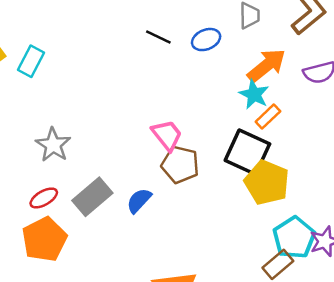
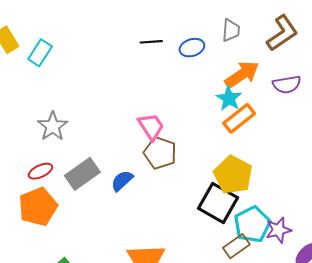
black line: (158, 37) -> (151, 42), turned -35
orange rectangle: (268, 117) -> (239, 118), size x1.4
black square: (247, 152) -> (218, 203), moved

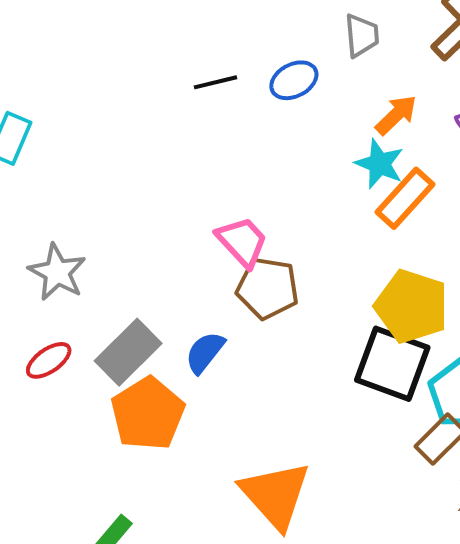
orange arrow: (242, 74) -> (396, 115), size x0.7
orange pentagon: (38, 207) -> (148, 414), moved

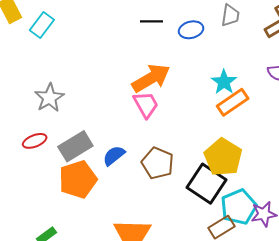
orange arrow: (396, 115) -> (151, 78), moved, size x1.6
brown pentagon: (268, 288) -> (158, 163), moved

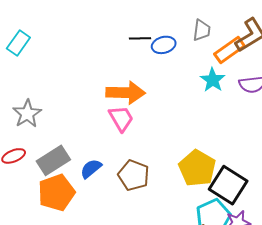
black line: (151, 21) -> (140, 38), moved
orange arrow: (151, 78) -> (126, 93), turned 33
cyan star: (224, 82) -> (213, 80), moved
orange rectangle: (233, 102) -> (229, 50), moved
black square: (206, 184) -> (228, 185), moved

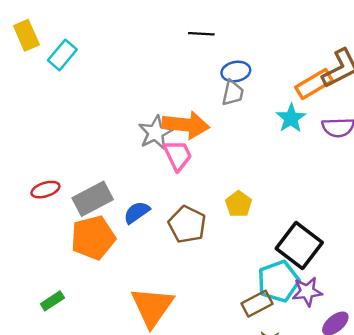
gray trapezoid: (202, 30) -> (233, 93), moved
black line: (140, 38) -> (201, 34), moved
gray star: (27, 114) -> (155, 133), moved
yellow pentagon: (197, 168) -> (239, 204), moved, size x0.6

